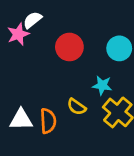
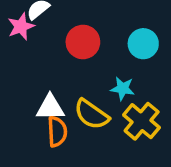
yellow semicircle: (77, 107) -> (92, 114), size x1.5
white triangle: (21, 120) -> (50, 107), moved

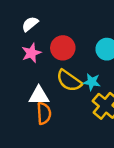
pink star: (21, 26) -> (31, 53), moved
yellow semicircle: (92, 114) -> (69, 81), moved

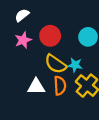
white triangle: (39, 96) -> (36, 87), moved
orange semicircle: (44, 113) -> (60, 86), moved

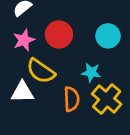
yellow semicircle: (56, 64) -> (41, 71), moved
white triangle: (36, 87) -> (22, 92), moved

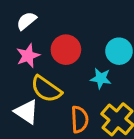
cyan star: (91, 72) -> (101, 78), moved
white triangle: (22, 92) -> (26, 112), turned 35

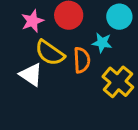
orange semicircle: (80, 119) -> (82, 60), moved

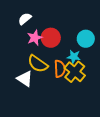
pink star: (32, 21) -> (35, 38), moved
yellow cross: (118, 82) -> (75, 72), moved

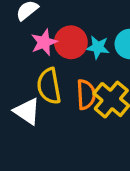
cyan star: (74, 57) -> (98, 47), moved
yellow semicircle: (38, 64) -> (49, 86), turned 45

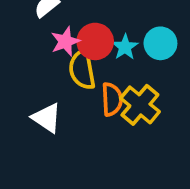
cyan star: (98, 47) -> (125, 47), turned 30
yellow semicircle: (49, 86) -> (82, 69), moved

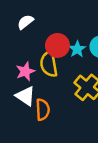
pink star: (65, 41) -> (25, 71), moved
orange semicircle: (112, 99) -> (43, 110), moved

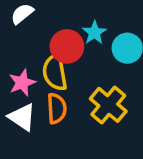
cyan star: (77, 49) -> (94, 33), moved
orange semicircle: (43, 110) -> (57, 108), moved

